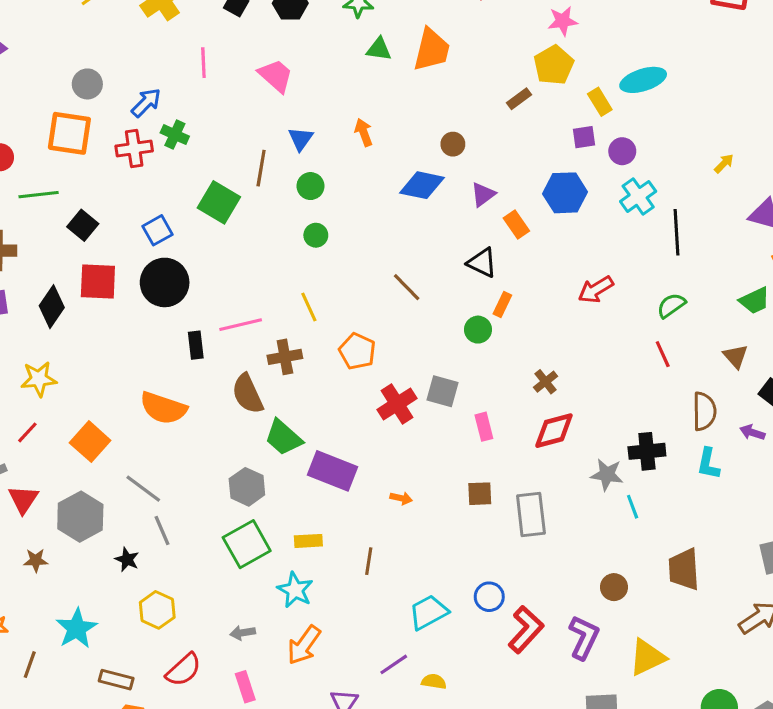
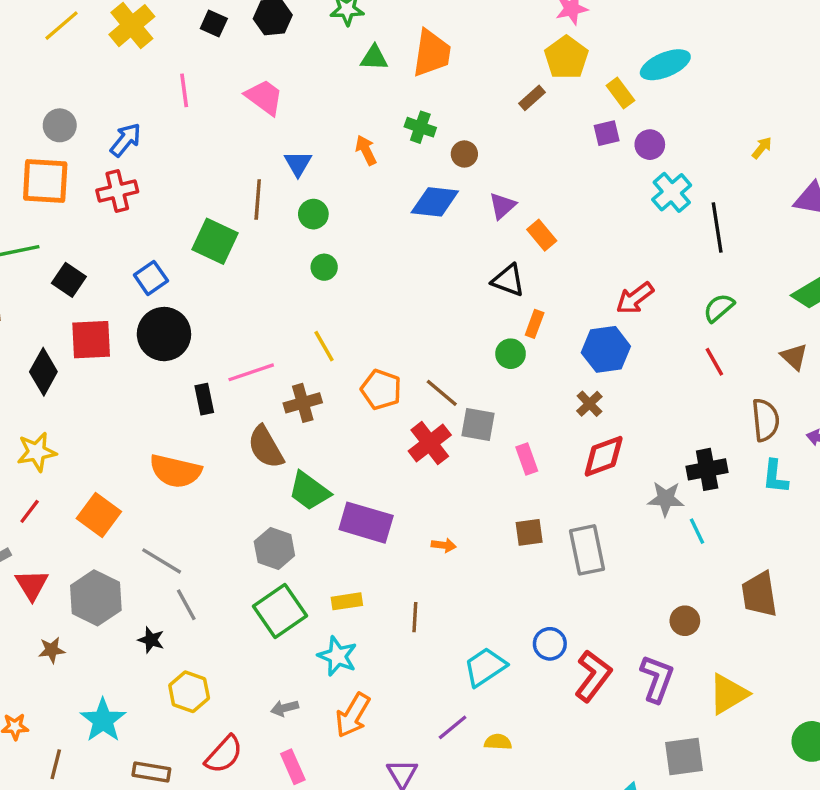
green cross: (175, 135) -> (420, 127), moved
blue hexagon: (565, 193) -> (606, 349), moved
brown line: (407, 287) -> (442, 393), moved

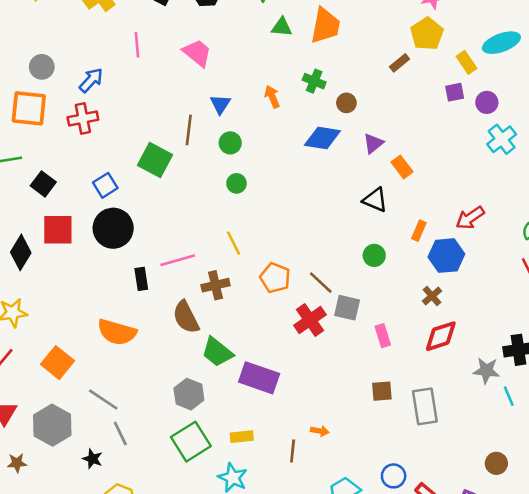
orange rectangle: (535, 324) -> (419, 231), moved
orange arrow: (444, 545) -> (320, 431), moved

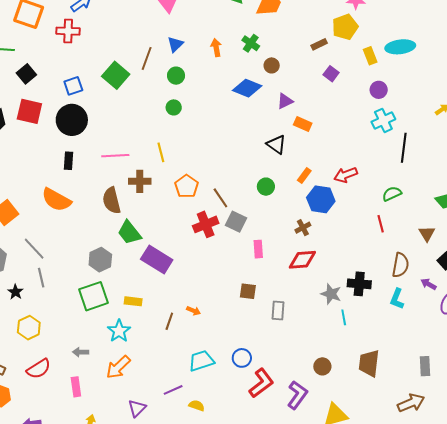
purple square: (455, 92) -> (331, 74), moved, turned 35
orange rectangle: (402, 167) -> (303, 124), turned -42
black rectangle: (141, 279) -> (69, 161), moved
gray rectangle: (425, 406) -> (278, 310), size x0.7

